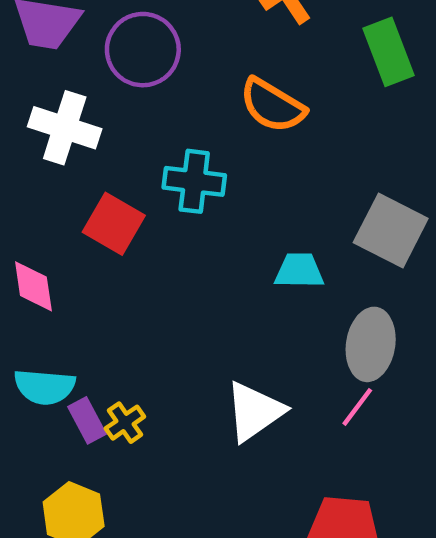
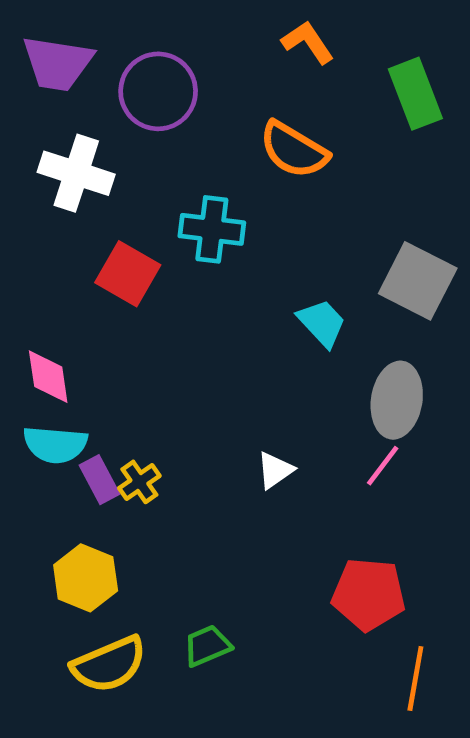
cyan trapezoid: (299, 271) -> (322, 323), turned 46
pink diamond: (33, 286) -> (48, 377), moved
white triangle: (254, 411) -> (275, 470), size x0.6

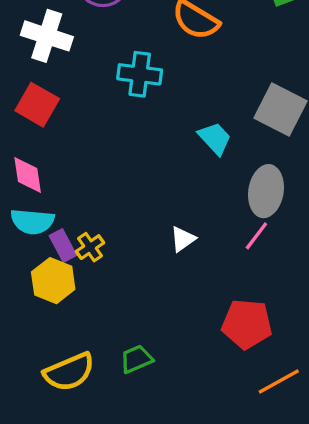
red square: (128, 274) -> (37, 105), moved
yellow hexagon: (86, 578) -> (53, 281), moved
orange line: (415, 678) -> (279, 382), turned 51

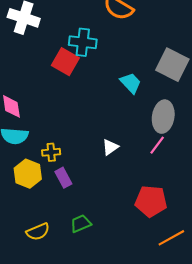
red square: (37, 105) -> (65, 62), moved
purple rectangle: (63, 246) -> (63, 178), moved
yellow cross: (90, 247) -> (51, 152), turned 30
yellow semicircle: (69, 372) -> (38, 232), size x0.7

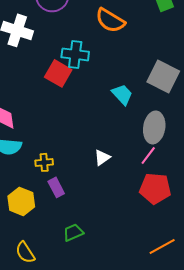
yellow hexagon: (28, 174) -> (21, 201), moved
red pentagon: (151, 201) -> (155, 188), moved
yellow semicircle: (38, 232) -> (25, 252), moved, turned 80

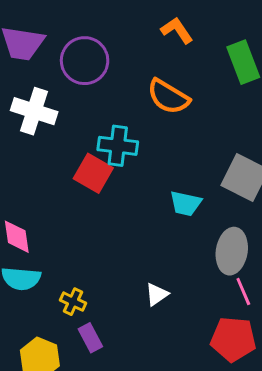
cyan trapezoid: (122, 94) -> (186, 203), turned 145
pink line: (148, 155) -> (243, 292), moved, turned -60
yellow cross: (44, 162) -> (73, 302), turned 30

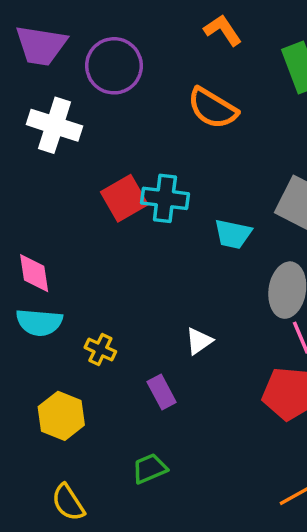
cyan cross: (118, 146) -> (165, 198), moved
red square: (93, 173) -> (124, 198), turned 30
purple rectangle: (90, 338) -> (162, 392), moved

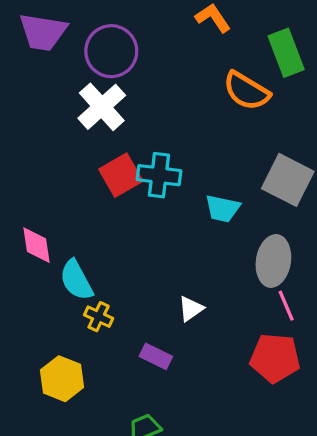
orange semicircle: (213, 108) -> (246, 91), moved
white cross: (55, 125) -> (102, 107), moved, turned 30
cyan semicircle: (39, 322) -> (76, 280), moved, turned 57
purple rectangle: (162, 392) -> (156, 356), turned -36

